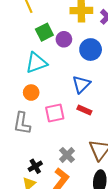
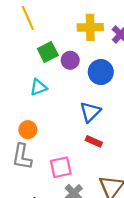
cyan triangle: (36, 63) -> (38, 87), size x0.7
orange circle: (31, 93) -> (28, 130), moved
pink square: (55, 113) -> (61, 167), moved

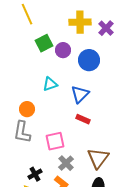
cyan triangle: (38, 87) -> (50, 84), moved

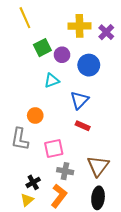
cyan triangle: (50, 84) -> (52, 80), moved
orange circle: (27, 109) -> (35, 116), moved
gray cross: (66, 163) -> (65, 171), turned -35

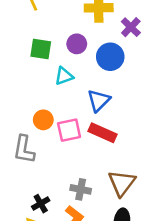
purple cross: (106, 32) -> (131, 27), moved
green square: (42, 48) -> (41, 49), moved, turned 36
red rectangle: (83, 126) -> (103, 133), size x1.5
pink square: (54, 148) -> (69, 130), moved

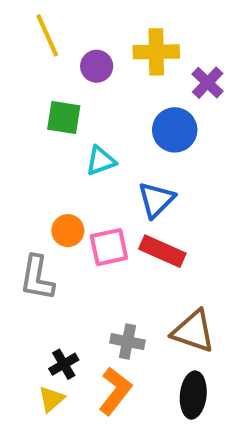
purple circle: (77, 44) -> (97, 66), moved
brown triangle: (122, 183) -> (193, 331), turned -48

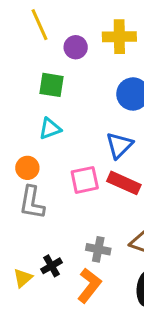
cyan triangle: (101, 161) -> (50, 129), moved
orange circle: (68, 231) -> (27, 168), moved
yellow triangle: (51, 399) -> (23, 278), moved

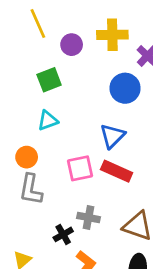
green square: (52, 85) -> (49, 80), turned -30
gray cross: (98, 249) -> (88, 218), moved
black cross: (52, 266) -> (63, 234), moved

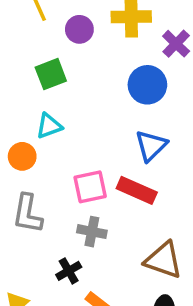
blue triangle: (112, 136) -> (151, 146), moved
orange circle: (27, 157) -> (22, 156), moved
gray cross: (88, 218) -> (92, 232), moved

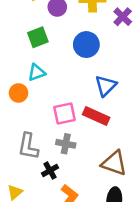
blue circle: (147, 85) -> (86, 45), moved
gray L-shape: (28, 214) -> (28, 146), moved

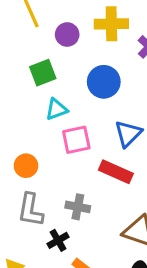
cyan triangle: (37, 72) -> (56, 109), moved
orange circle: (19, 93) -> (26, 166), moved
pink square: (65, 114) -> (76, 140), moved

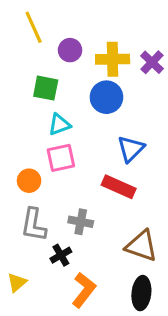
yellow cross: (111, 24) -> (113, 59), moved
green square: (43, 73) -> (46, 88), turned 32
pink square: (76, 140) -> (61, 158), moved

